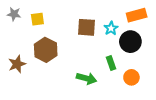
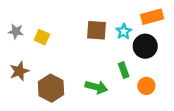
gray star: (14, 14) -> (16, 31), moved
yellow square: (37, 19) -> (42, 37), moved, turned 32
brown hexagon: (46, 50) -> (51, 88), moved

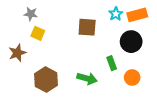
gray star: (16, 31) -> (31, 14), moved
cyan star: (124, 31) -> (116, 14), moved
brown star: (19, 71) -> (17, 53), moved

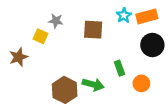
gray star: (31, 14) -> (56, 21), moved
black circle: (131, 42) -> (152, 45), moved
brown hexagon: (46, 80) -> (65, 90), moved

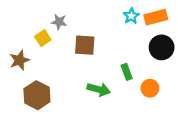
brown square: (93, 30) -> (85, 45), moved
yellow square: (40, 36) -> (43, 38), turned 32
brown hexagon: (65, 90) -> (37, 95), moved

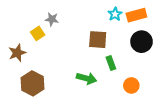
brown square: (85, 45) -> (98, 40), moved
orange circle: (150, 88) -> (131, 85), moved

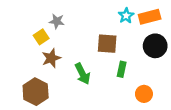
brown star: (17, 53) -> (51, 58), moved
green rectangle: (111, 63) -> (122, 69), turned 32
green arrow: (86, 78) -> (83, 74), moved, turned 48

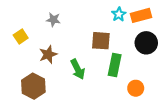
yellow square: (41, 37) -> (21, 37), moved
green rectangle: (122, 69) -> (115, 65), size x1.5

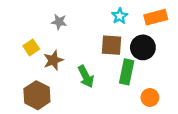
cyan star: (119, 14) -> (120, 16), moved
yellow square: (21, 37) -> (31, 47), moved
black circle: (146, 43) -> (143, 47), moved

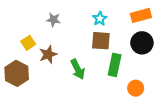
cyan star: (120, 16) -> (100, 19), moved
black circle: (143, 47) -> (142, 43), moved
brown hexagon: (37, 95) -> (17, 73), moved

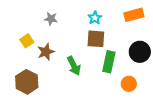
black circle: (142, 43) -> (140, 52), moved
brown hexagon: (17, 73) -> (27, 82), moved

